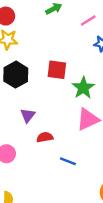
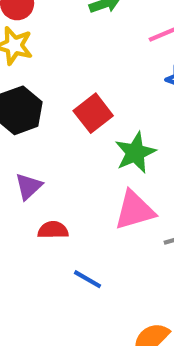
red square: (57, 70) -> (93, 113), turned 36

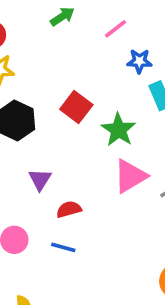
blue line: (87, 279) -> (63, 247), moved

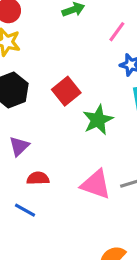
pink line: (116, 29) -> (117, 32), turned -30
pink triangle: (130, 176) -> (96, 184), moved, turned 36

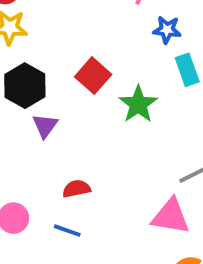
purple triangle: (19, 146) -> (45, 126), moved
pink triangle: (96, 184) -> (171, 216), moved

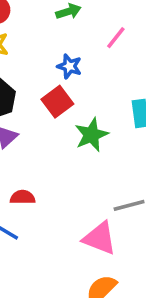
blue star: (167, 30) -> (69, 66), moved

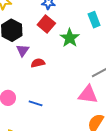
red semicircle: (23, 197) -> (38, 63), moved

